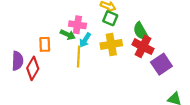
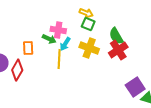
yellow cross: (111, 44) -> (89, 48), turned 30
red cross: (143, 47) -> (118, 50), turned 30
purple square: (161, 64) -> (135, 87), moved

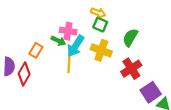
green semicircle: (116, 36) -> (130, 37), turned 60
cyan arrow: (65, 44) -> (76, 46), size x1.5
orange rectangle: (28, 48) -> (36, 50), turned 32
red cross: (118, 50) -> (131, 69), moved

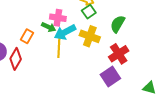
green square: (100, 25) -> (89, 12), turned 32
cyan arrow: (76, 46) -> (65, 32), turned 30
purple square: (151, 92) -> (110, 76), moved

